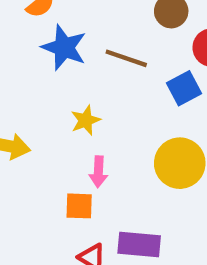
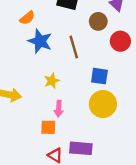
brown line: (126, 58) -> (74, 47), turned 55
blue square: (184, 88) -> (99, 76), moved, turned 36

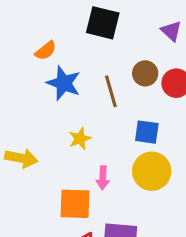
brown circle: (98, 21) -> (145, 73), moved
pink arrow: (59, 109) -> (103, 178), moved
orange square: (48, 127) -> (75, 204), size x1.5

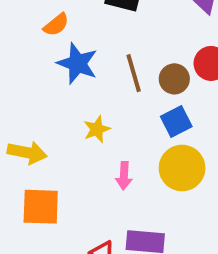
brown circle: (145, 73) -> (174, 79), moved
blue square: (147, 132) -> (176, 122), turned -35
orange square: (75, 204) -> (41, 207), moved

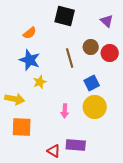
blue star: (77, 63) -> (30, 60), moved
brown circle: (174, 79) -> (91, 47), moved
yellow star: (97, 129) -> (40, 82), moved

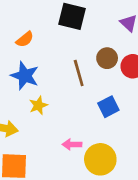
yellow circle: (95, 107) -> (100, 159), moved
pink arrow: (65, 111) -> (72, 144), turned 88

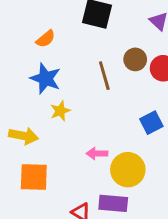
blue square: (108, 107) -> (151, 123), moved

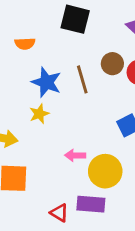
orange semicircle: (46, 39) -> (25, 44), turned 36
blue star: (46, 79) -> (46, 82), moved

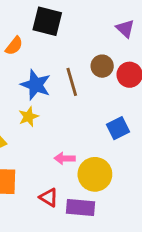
black square: (75, 19) -> (47, 21), moved
orange semicircle: (25, 44) -> (14, 46), turned -48
red triangle: (59, 213) -> (49, 197), moved

